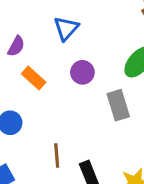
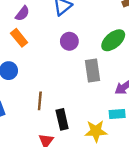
orange rectangle: (34, 78) -> (19, 38), moved

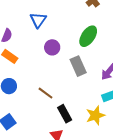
brown line: (40, 101) -> (45, 93), moved, turned -42

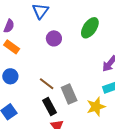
gray rectangle: (78, 66) -> (69, 94), moved
black rectangle: (65, 114) -> (50, 107), moved

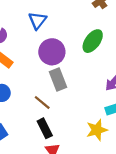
purple circle: (54, 38) -> (52, 52), size x1.5
gray rectangle: (69, 94) -> (58, 79), moved

